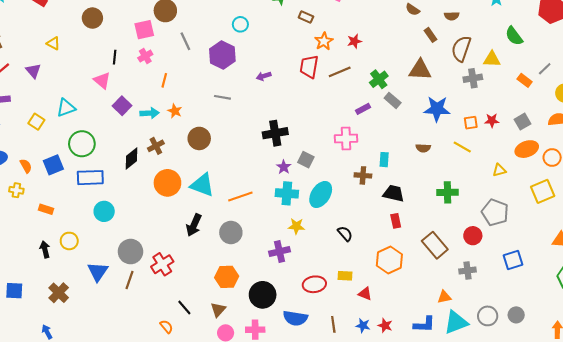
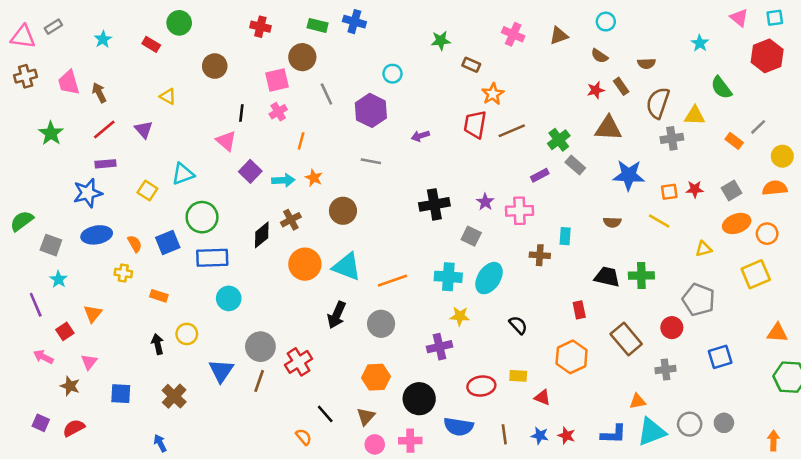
red star: (354, 41) -> (596, 90), moved
purple star: (284, 167) -> (485, 202), moved
black trapezoid: (394, 193) -> (607, 277), moved

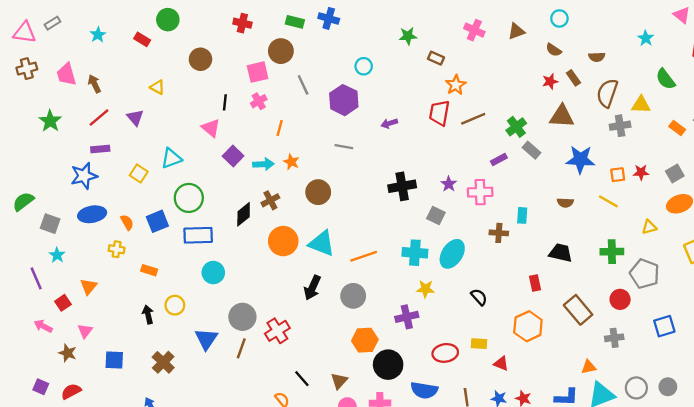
green cross: (641, 276) -> (612, 252), moved
orange hexagon: (376, 377) -> (365, 340), moved

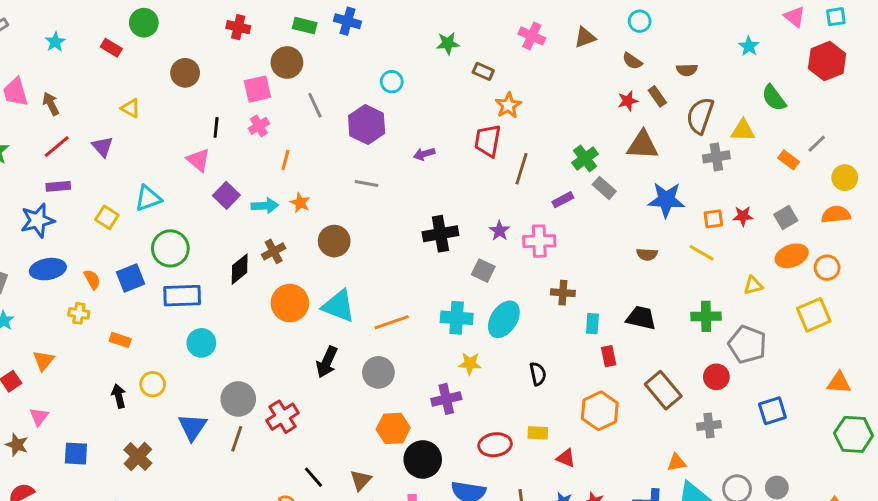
brown line: (473, 119) -> (522, 169), moved, turned -50
cyan rectangle: (522, 215) -> (592, 324), moved
black semicircle: (479, 297) -> (538, 374), turned 30

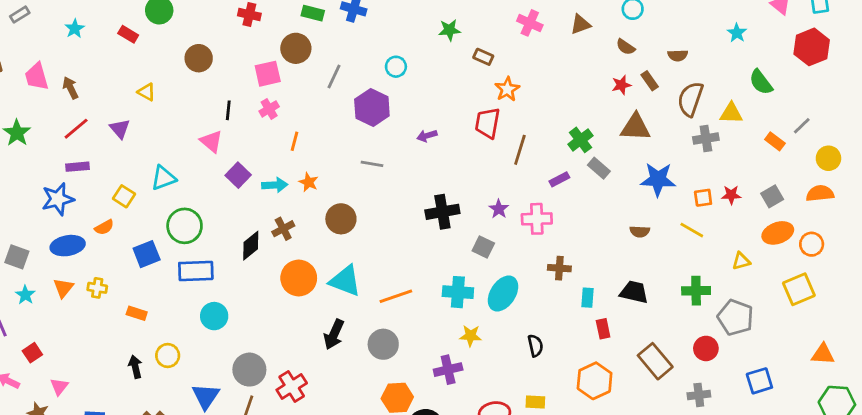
gray line: (315, 105) -> (334, 77), moved, turned 50
orange semicircle: (92, 279) -> (104, 227), moved, turned 90
orange triangle: (43, 361) -> (63, 288), moved

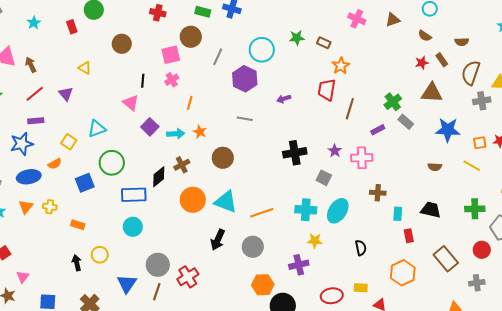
green star: (449, 30) -> (297, 38), moved
red rectangle: (128, 34) -> (72, 27), turned 40
cyan circle: (396, 67) -> (262, 50), size x1.6
blue rectangle: (196, 271) -> (134, 195), moved

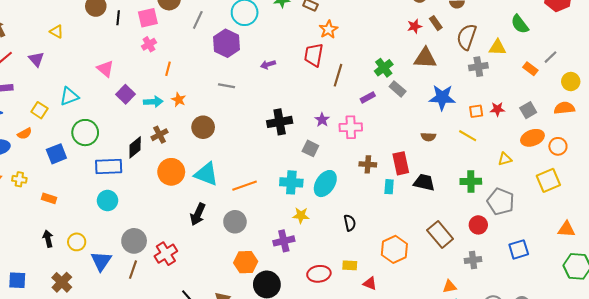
black line: (143, 81) -> (118, 18), moved
red rectangle: (409, 236) -> (401, 163), moved, size x1.5
yellow circle: (100, 255) -> (77, 242), moved

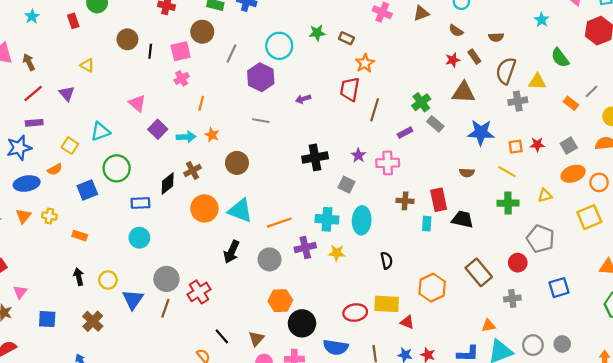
blue rectangle: (109, 167) -> (140, 203), size x0.7
green cross: (471, 181) -> (508, 203), moved
cyan ellipse: (325, 184) -> (362, 220), turned -30
purple cross: (284, 241) -> (305, 247), moved
yellow rectangle: (350, 265) -> (387, 304), size x1.6

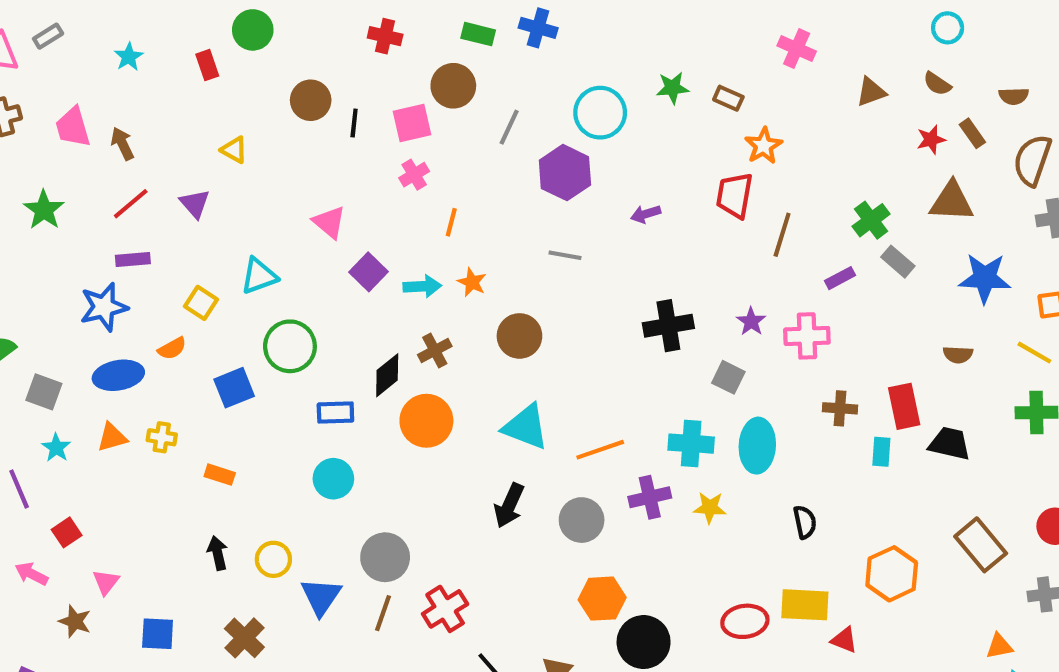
brown triangle: (421, 13) -> (871, 92), moved
orange circle: (204, 208) -> (426, 421), moved
orange triangle: (23, 216) -> (112, 437), turned 35
red cross: (199, 292) -> (445, 609), moved

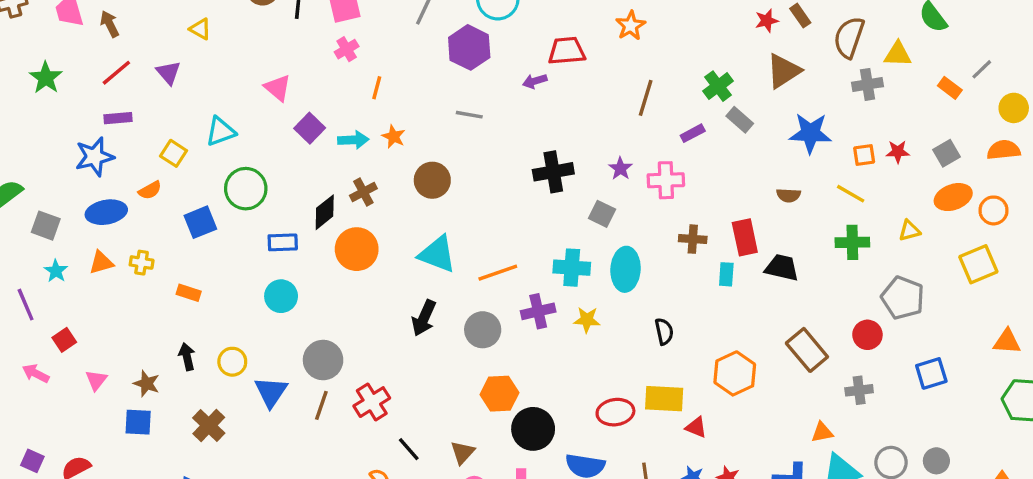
red trapezoid: (735, 195) -> (567, 51), moved, turned 75
brown triangle: (952, 202) -> (783, 71), turned -36
brown star: (75, 621) -> (147, 384), moved

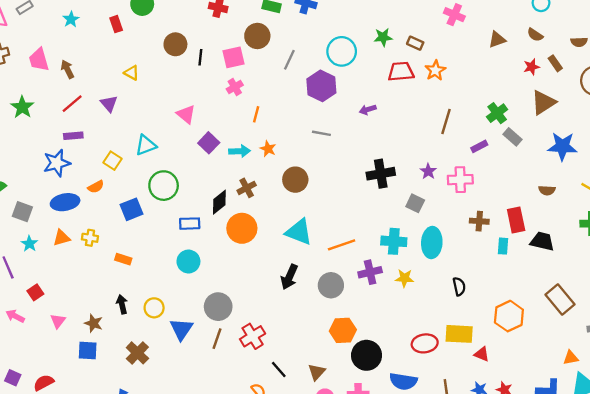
red trapezoid: (567, 51) -> (401, 72), moved

